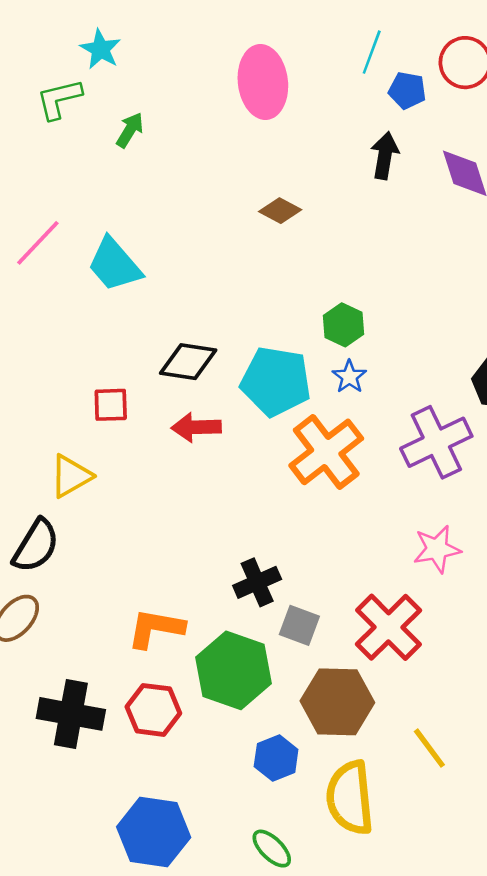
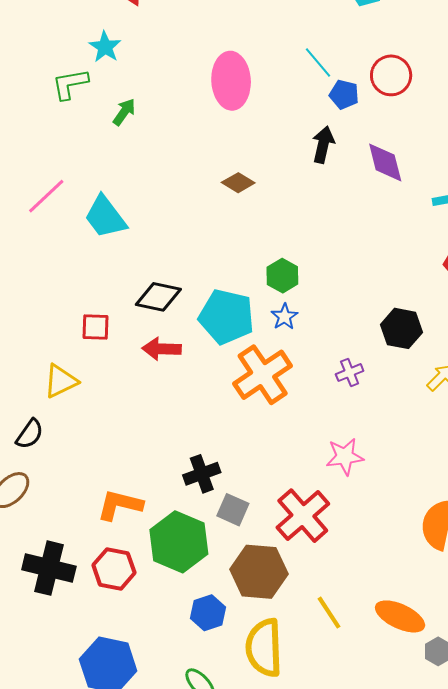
cyan line: (372, 52) -> (318, 63), turned -64
purple cross: (436, 442) -> (350, 373), size x0.5
black semicircle: (36, 546) -> (30, 434), size x0.7

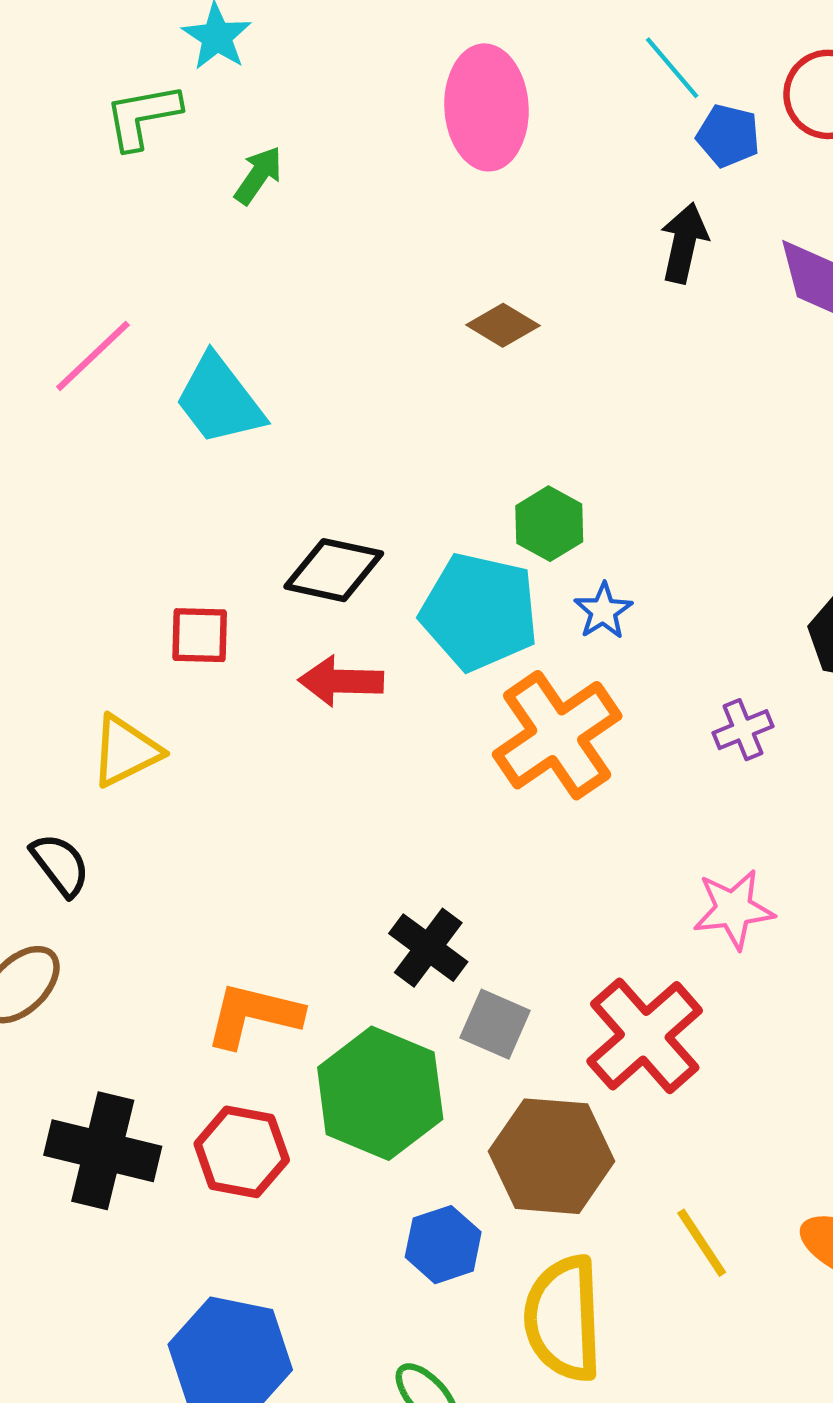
green hexagon: (282, 276) -> (549, 524), moved
black semicircle: (30, 434) -> (60, 865), turned -72
black cross: (202, 474) -> (428, 948), turned -33

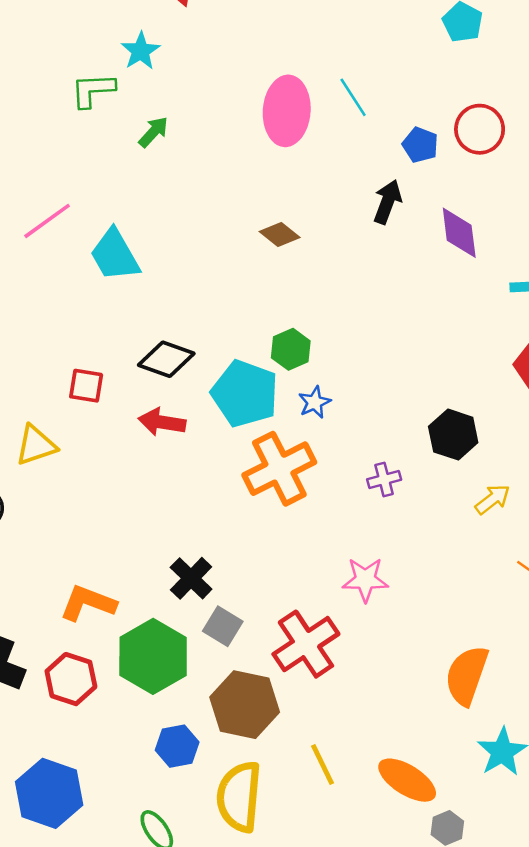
cyan line: (672, 68) -> (353, 97), moved

